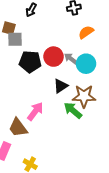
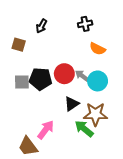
orange semicircle: (86, 32) -> (98, 49), turned -119
gray square: (15, 39) -> (22, 82), moved

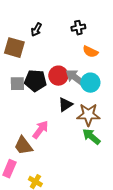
brown square: (19, 45) -> (14, 48), size x1.5
gray arrow: (82, 76) -> (75, 78), size x1.5
green arrow: (84, 129) -> (91, 137), moved

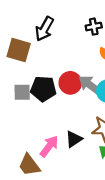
black arrow: (36, 30) -> (44, 29), size x1.5
black triangle: (65, 105) -> (74, 139), moved

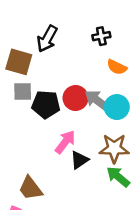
gray square: (22, 92) -> (23, 92), moved
pink arrow: (49, 146) -> (65, 142), moved

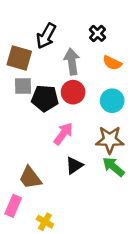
black cross: (101, 36) -> (97, 33), turned -35
gray arrow: (97, 101) -> (72, 62), moved, turned 45
black triangle: (79, 160) -> (74, 165), moved

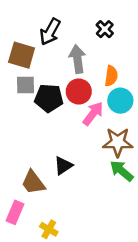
orange semicircle: (112, 63) -> (111, 76), moved, turned -108
pink arrow: (63, 134) -> (93, 114), moved
black triangle: (74, 165) -> (63, 166), moved

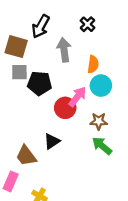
red circle: (79, 91) -> (65, 108), moved
brown star: (118, 142) -> (99, 121), size x0.7

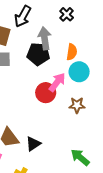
black pentagon: (40, 83) -> (38, 54), moved
black triangle: (52, 141) -> (33, 144), moved
green arrow: (102, 146) -> (80, 157), moved

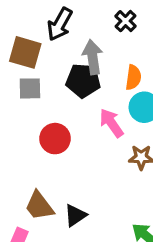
pink arrow: (57, 82) -> (111, 123), turned -72
red circle: (46, 93) -> (55, 139), moved

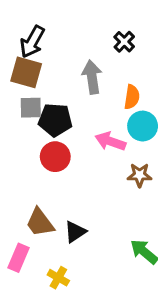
black arrow: (60, 24) -> (32, 42), moved
black pentagon: (83, 81) -> (55, 120), moved
pink arrow: (111, 123) -> (110, 141), turned -36

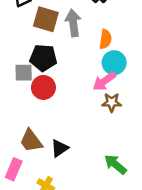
brown square: (26, 72) -> (46, 19), moved
gray square: (31, 108) -> (24, 73), moved
pink arrow: (110, 141) -> (104, 81), moved, turned -55

